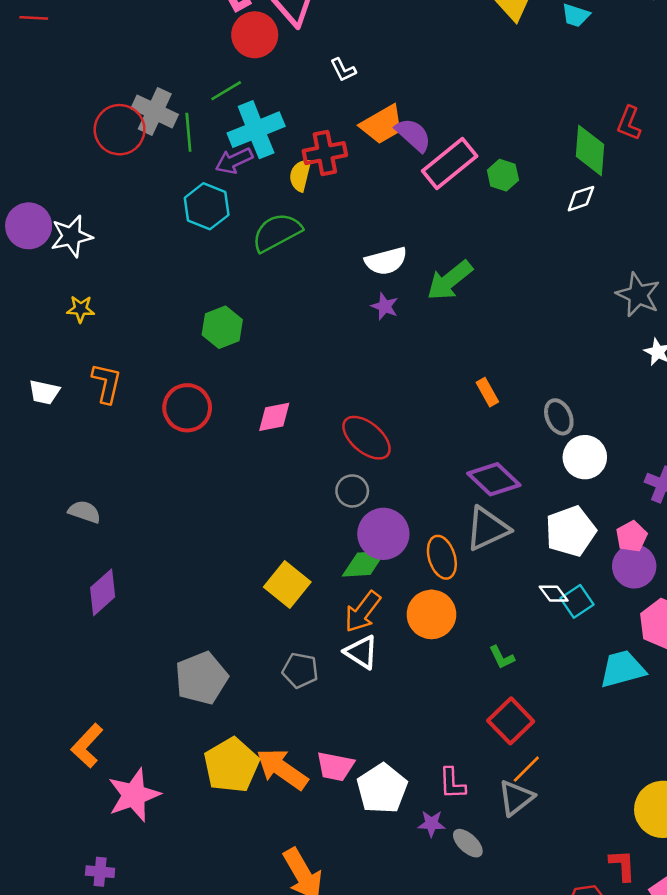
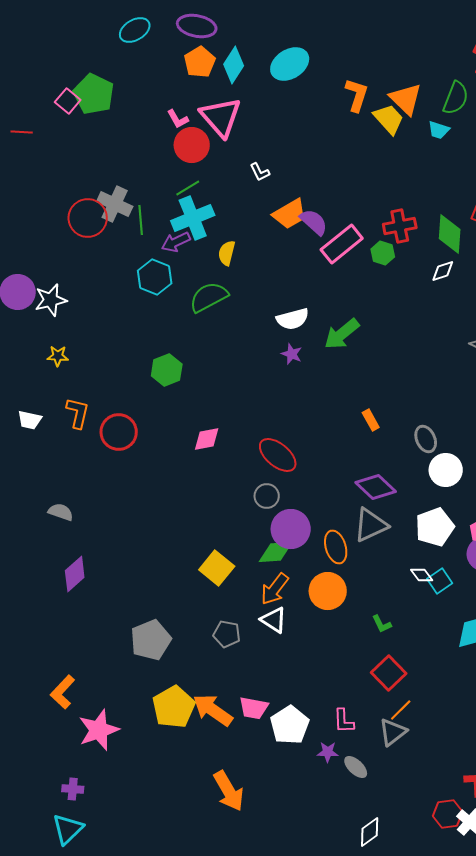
green line: (226, 91) -> (188, 188), moved
red cross: (325, 153) -> (400, 226), moved
red circle: (187, 408) -> (119, 432), moved

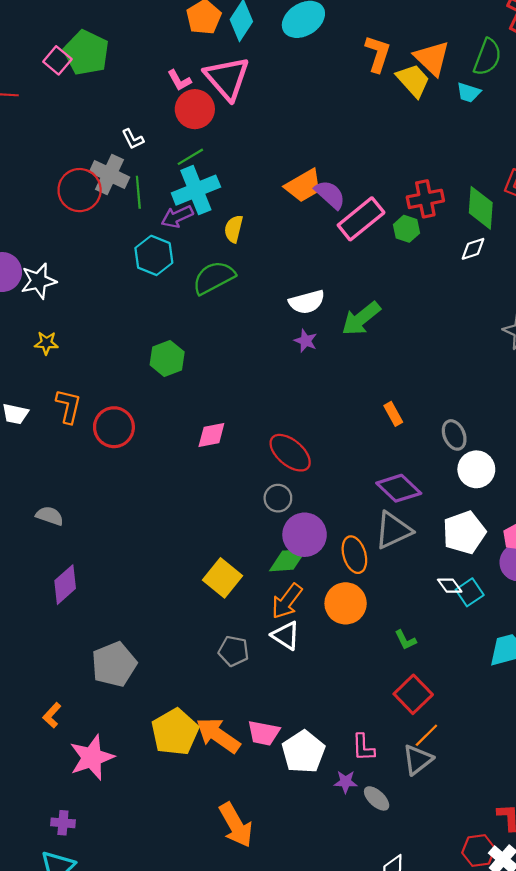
white L-shape: (260, 172) -> (133, 139), moved
gray pentagon: (151, 640) -> (114, 664), moved
orange L-shape: (63, 692) -> (52, 715), size x0.7

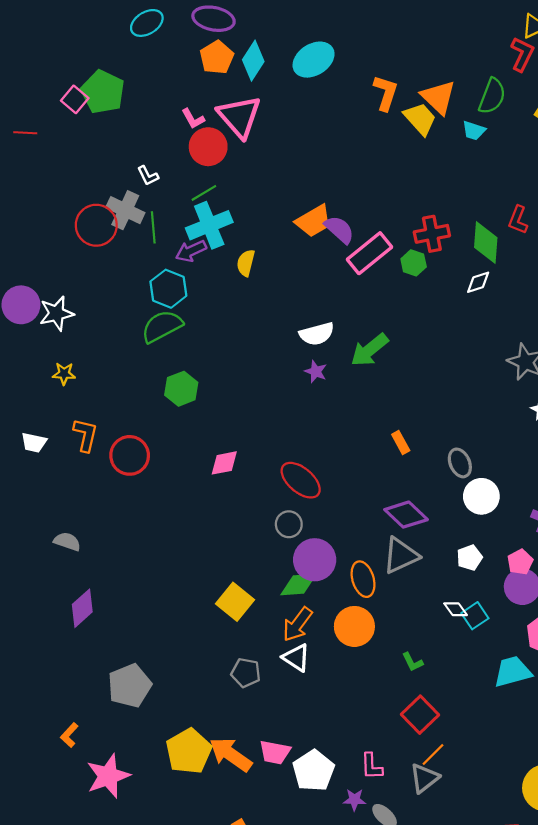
green semicircle: (214, 278) -> (162, 326), moved
white pentagon: (464, 532) -> (470, 558), size x0.6

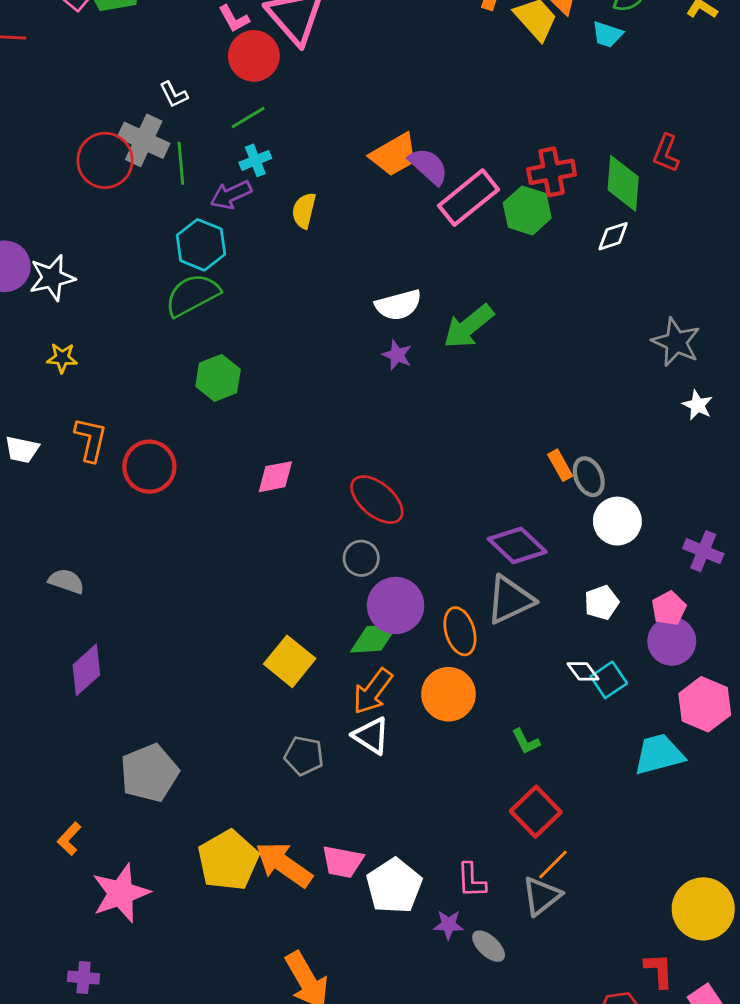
cyan cross: (209, 225) -> (255, 160), size x0.5
green hexagon: (414, 263) -> (527, 210), size x1.4
orange rectangle: (401, 443) -> (560, 465), moved

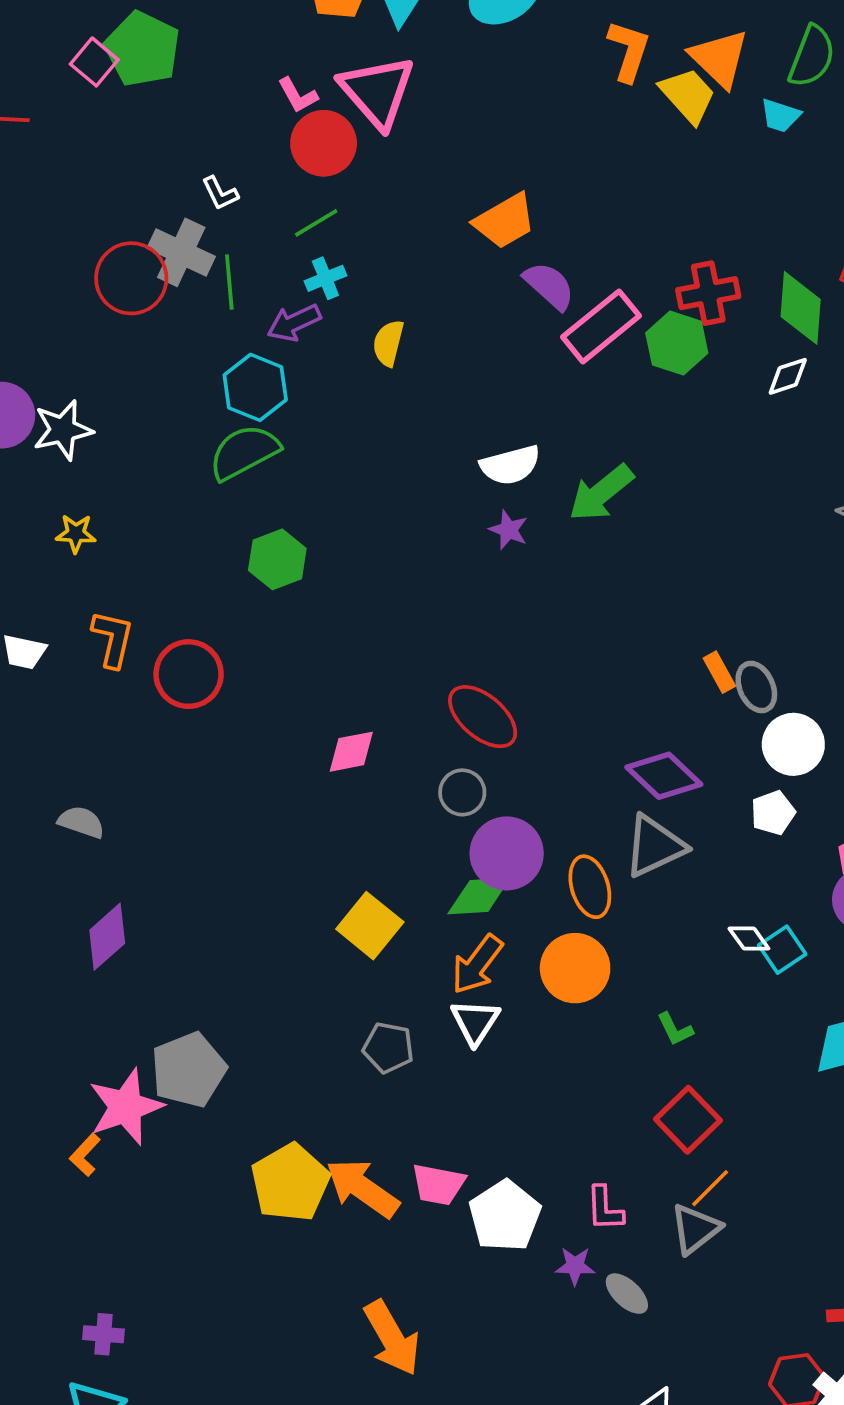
orange trapezoid: (394, 155) -> (505, 221), moved
pink diamond: (275, 477) -> (351, 752), moved
white pentagon: (602, 603) -> (773, 813), moved
white triangle: (371, 736) -> (475, 1022), turned 30
pink star: (121, 893) -> (126, 1107), moved

